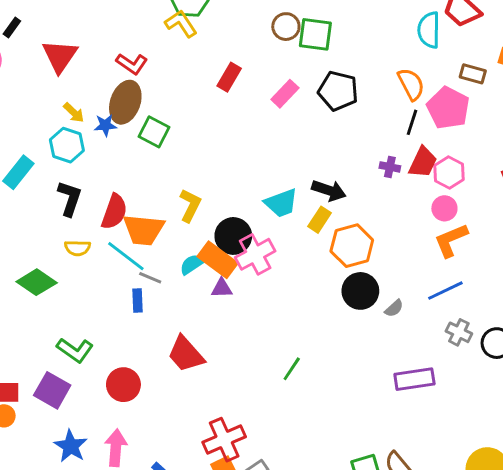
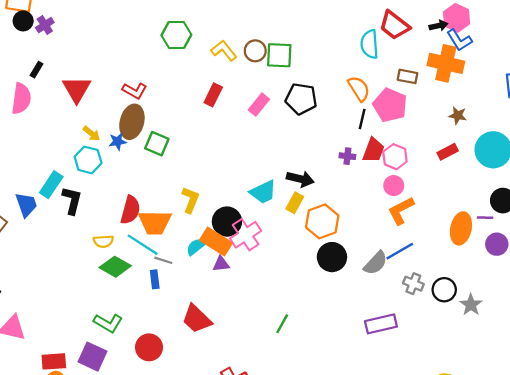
yellow L-shape: (181, 24) -> (224, 51), moved
black L-shape: (70, 198) -> (72, 200), moved
green diamond: (37, 282) -> (115, 267), moved
gray semicircle: (394, 308) -> (376, 263), moved, size x1.6

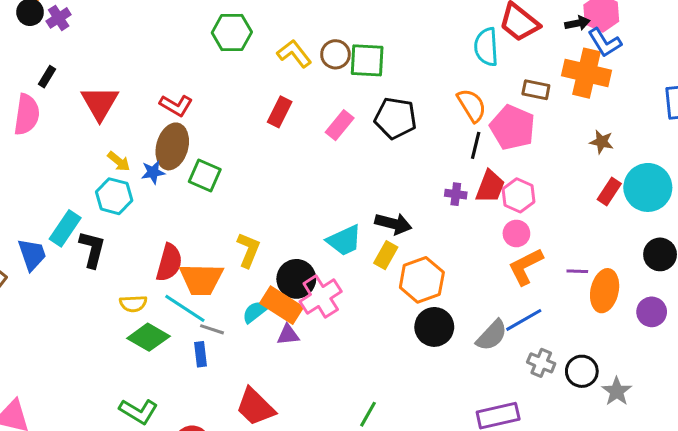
red rectangle: (448, 152) -> (609, 192), moved, turned -30
purple line: (485, 218) -> (577, 271), moved

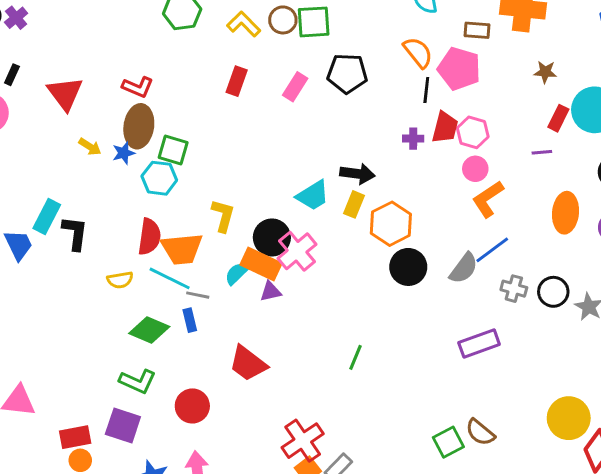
cyan hexagon: (114, 196) -> (159, 178), moved
purple line: (577, 271) -> (542, 152), moved
green diamond: (148, 337) -> (149, 330), moved

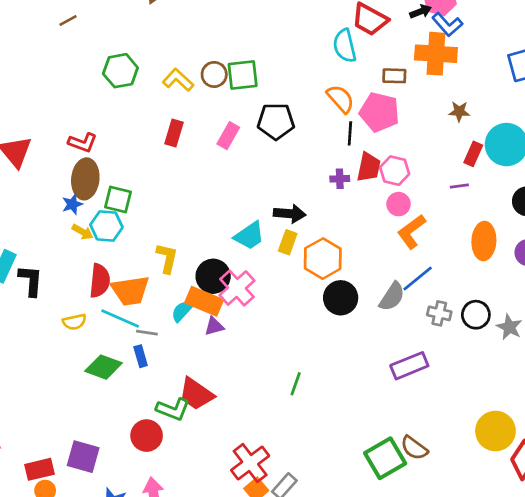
yellow arrow: (90, 147) -> (83, 232), moved
green L-shape: (138, 381) -> (173, 409), moved
green square: (448, 442) -> (385, 458), size x1.4

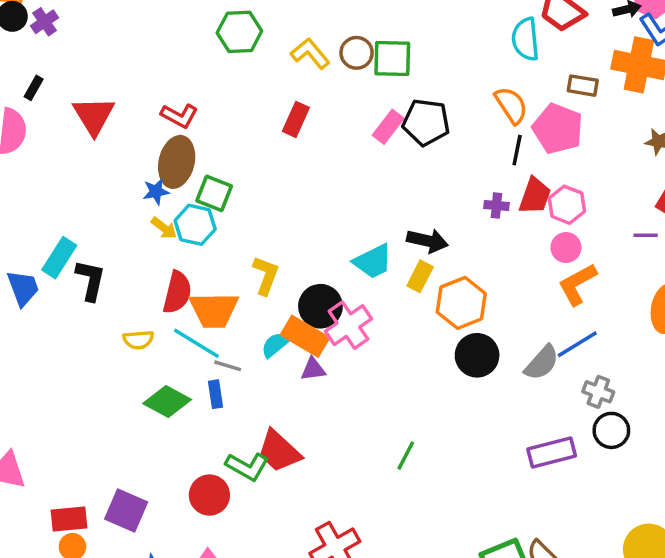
pink rectangle: (228, 136) -> (388, 127), moved
black circle: (476, 315) -> (611, 430), moved

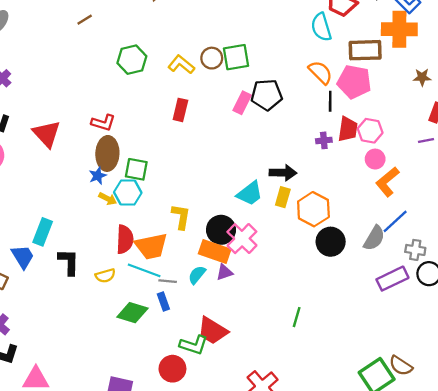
brown rectangle: (583, 86) -> (365, 50), size x1.6
black L-shape: (90, 280) -> (69, 262), moved
cyan semicircle: (275, 345) -> (197, 275), moved
purple rectangle: (552, 452) -> (392, 279), moved

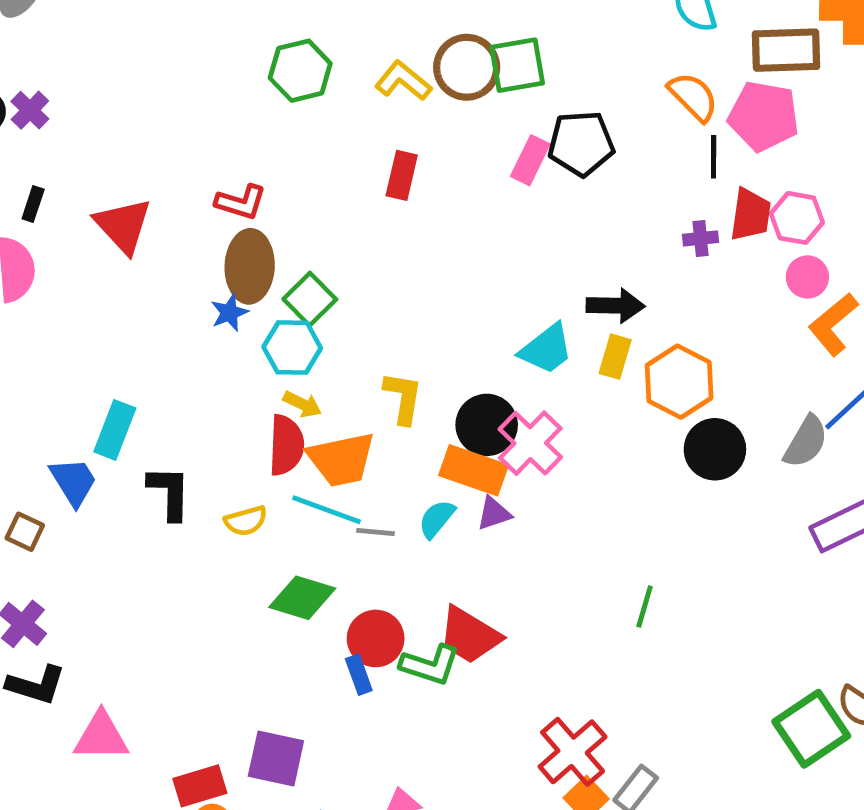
brown circle: (212, 58) -> (467, 67), size x1.4
green square: (136, 169) -> (310, 299), turned 35
yellow arrow: (108, 199) -> (302, 404), moved
blue rectangle: (163, 301) -> (359, 675), moved
red circle: (172, 369) -> (376, 638), moved

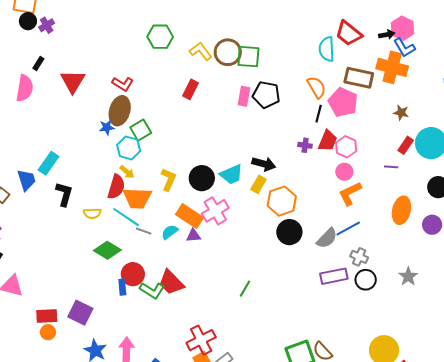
pink rectangle: (530, 160) -> (244, 96), turned -30
black circle: (487, 425) -> (202, 178), moved

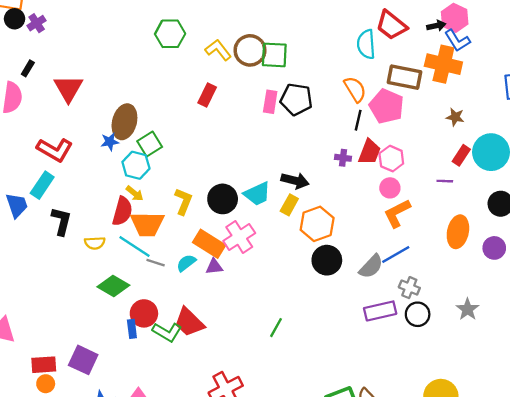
red L-shape: (123, 84) -> (55, 150), moved, size x1.4

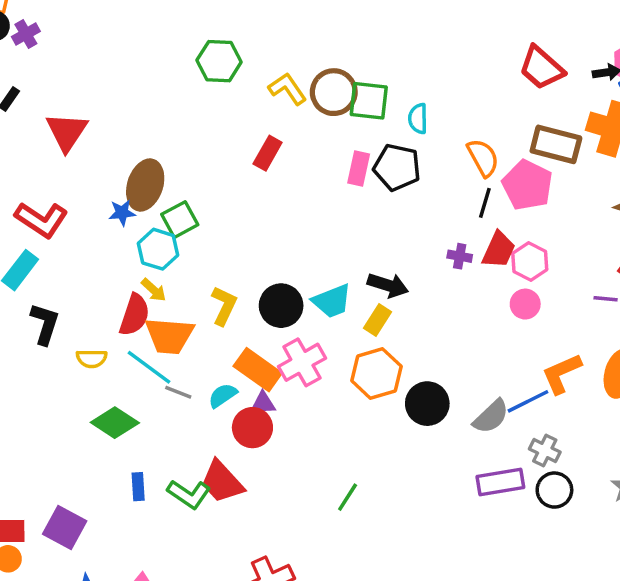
cyan semicircle: (366, 44) -> (418, 119), moved, size x0.7
orange L-shape: (397, 213) -> (561, 373), moved
orange hexagon: (317, 224) -> (376, 373), moved
red circle: (144, 313) -> (252, 428), moved

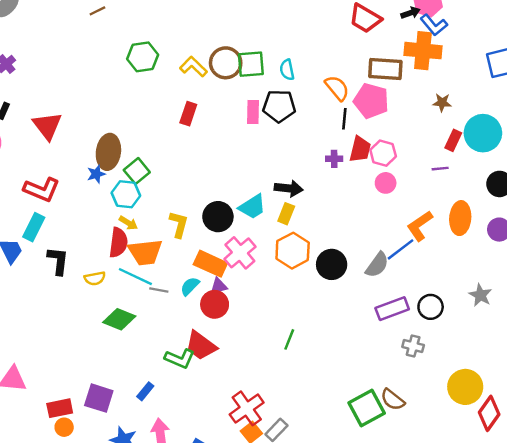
gray cross: (545, 451) -> (413, 346), moved
blue rectangle: (138, 487) -> (145, 391), moved, turned 54

